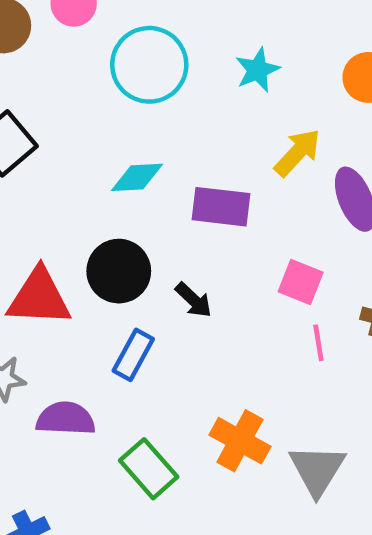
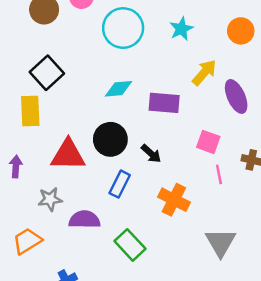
orange cross: (240, 441) -> (174, 200), moved

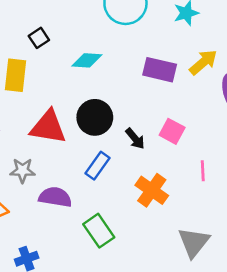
black square: (47, 73) -> (39, 38), size x0.6
cyan diamond: (119, 89) -> (87, 60), moved
purple rectangle: (164, 103) -> (160, 70), moved
pink square: (208, 142) -> (172, 131), moved

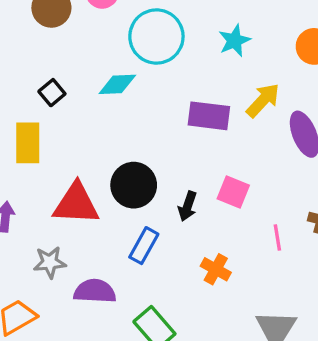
cyan diamond: (87, 60) -> (117, 84), moved
black arrow: (135, 139) -> (187, 206), turned 65
orange cross: (152, 190) -> (216, 269), size x0.7

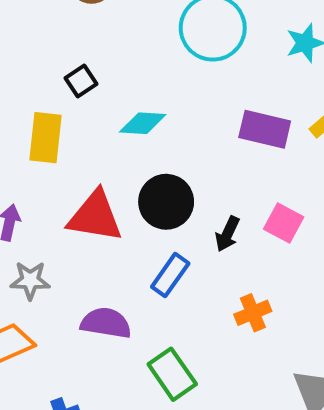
cyan diamond: (117, 84) -> (143, 123), moved
gray star: (50, 262) -> (30, 280), moved
orange cross: (216, 269) -> (253, 313), turned 32

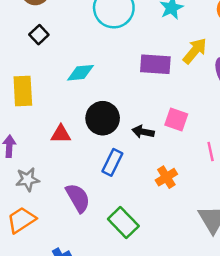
black square: (81, 81) -> (39, 35), moved
red triangle: (95, 216) -> (61, 134), size x0.6
black arrow: (227, 234) -> (143, 132), turned 85
purple semicircle: (106, 323) -> (78, 198), turned 60

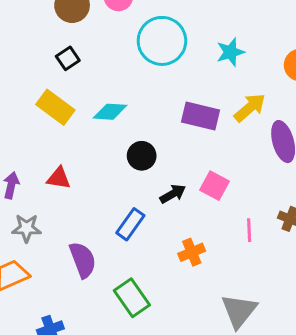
yellow rectangle: (23, 91) -> (55, 107), moved, turned -60
black circle: (103, 118) -> (142, 156), moved, size x0.7
black arrow: (143, 132) -> (173, 194), turned 130
red triangle: (61, 134) -> (59, 178), moved

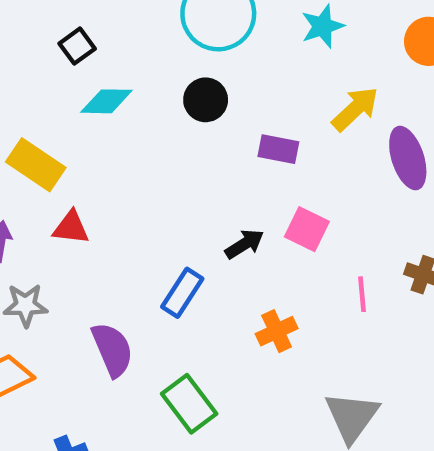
yellow rectangle: (55, 107) -> (36, 165), moved
cyan diamond: (110, 112) -> (106, 101), moved
purple rectangle: (201, 116) -> (278, 149), moved, size x0.7
black circle: (142, 156) -> (206, 100), moved

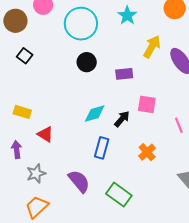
cyan diamond: (106, 101) -> (95, 114), moved
yellow rectangle: (36, 165) -> (22, 112), size x0.7
red triangle: (71, 228) -> (45, 134), turned 42

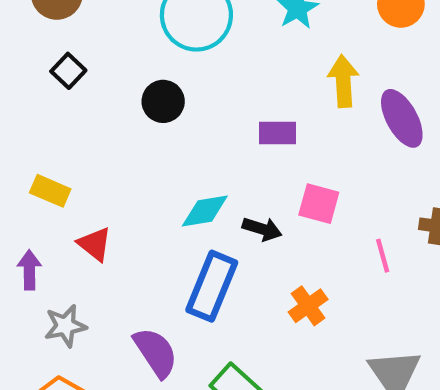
yellow arrow: (152, 47) -> (343, 81), turned -40
black circle: (87, 62) -> (163, 101), moved
black arrow: (122, 119) -> (262, 229), turned 60
blue rectangle: (102, 148) -> (212, 286), size x1.4

